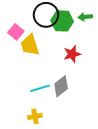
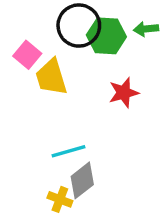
gray diamond: (61, 86) -> (82, 180), moved
yellow cross: (35, 116) -> (60, 199), turned 32

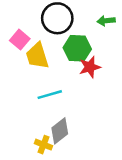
green hexagon: (106, 36) -> (77, 48), moved
cyan line: (69, 151) -> (50, 95), moved

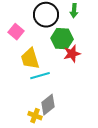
green arrow: (106, 21) -> (74, 11), moved, turned -80
yellow trapezoid: (37, 56) -> (30, 59), moved

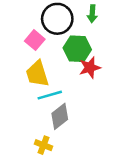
pink square: (16, 32) -> (35, 40), moved
gray diamond: (48, 105) -> (60, 116), moved

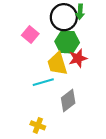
black circle: (57, 19) -> (64, 17), moved
yellow trapezoid: (37, 74) -> (57, 64), moved
gray diamond: (60, 116) -> (68, 100), moved

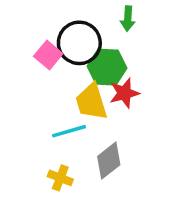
black circle: (64, 17) -> (79, 43), moved
yellow cross: (38, 125) -> (60, 178), moved

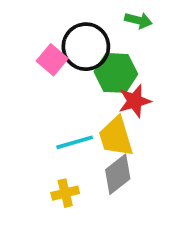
green arrow: (128, 19) -> (138, 20), turned -80
yellow trapezoid: (91, 102) -> (116, 137), moved
yellow cross: (60, 178) -> (65, 193), turned -35

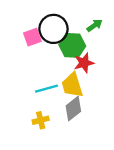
green arrow: (138, 20) -> (94, 25), moved, turned -49
pink square: (52, 60) -> (32, 37), turned 30

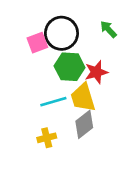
green arrow: (94, 25) -> (108, 29), turned -98
green hexagon: (72, 45) -> (70, 67), moved

